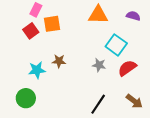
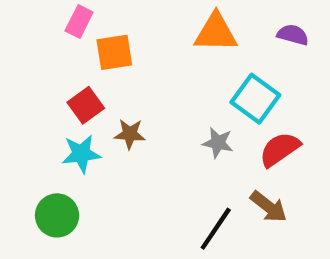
red square: (31, 31) -> (86, 105), moved
brown arrow: (134, 101) -> (269, 207), moved

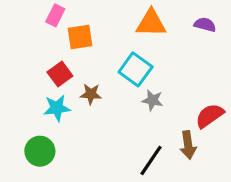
cyan square: (255, 99) -> (136, 69), moved
red semicircle: (280, 149) -> (210, 116), moved
brown arrow: (269, 207) -> (188, 145), turned 44

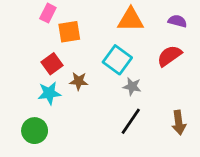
red semicircle: (210, 116) -> (169, 56), moved
brown arrow: (188, 145) -> (179, 123), moved
black line: (151, 160) -> (131, 121), moved

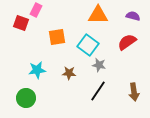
orange square: (69, 32) -> (57, 37), moved
red square: (52, 64) -> (21, 23), moved, turned -35
brown star: (79, 81) -> (69, 73), moved

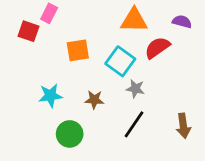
red semicircle: (127, 42) -> (157, 48), moved
green circle: (26, 98) -> (70, 134), moved

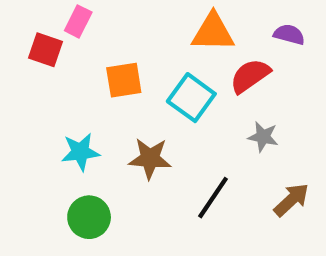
gray star: (135, 89) -> (263, 137), moved
brown star: (94, 100) -> (150, 158), size x1.4
brown arrow: (183, 126) -> (291, 200), turned -125
green circle: (70, 134) -> (89, 217), moved

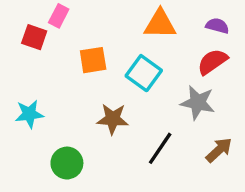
red semicircle: (250, 76) -> (212, 62), moved
gray star: (263, 137) -> (198, 103), size x1.5
cyan star: (80, 152) -> (29, 114), moved

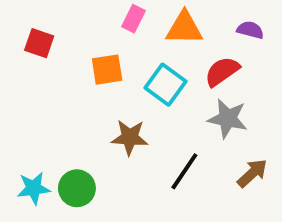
pink rectangle: (59, 16) -> (133, 19), moved
red semicircle: (212, 62) -> (222, 71), moved
cyan star: (29, 114) -> (34, 188), moved

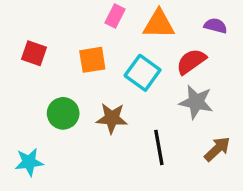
red square: (39, 43) -> (34, 53), moved
black line: (184, 171) -> (159, 147), turned -44
green circle: (77, 188) -> (63, 113), moved

